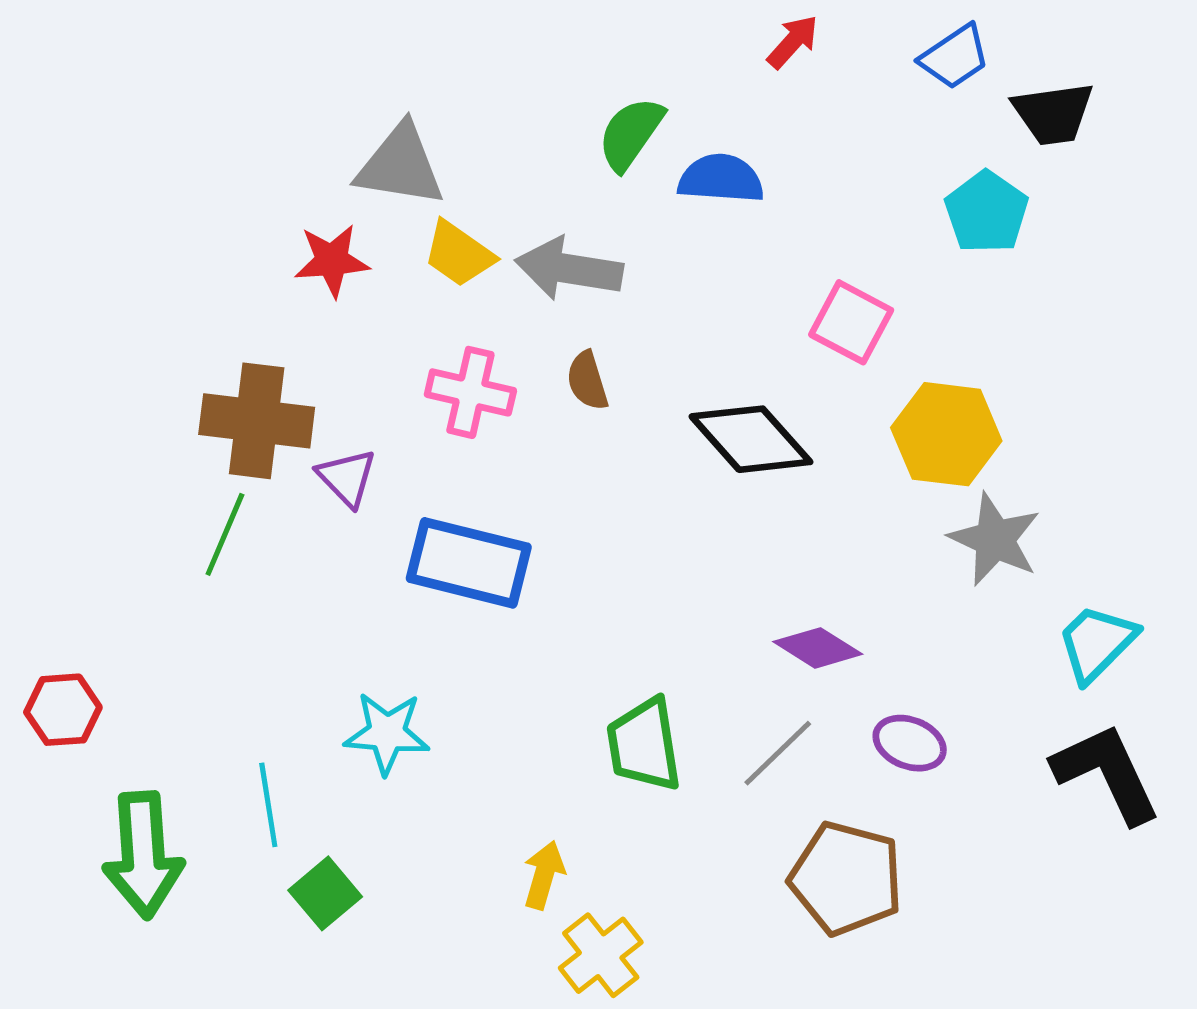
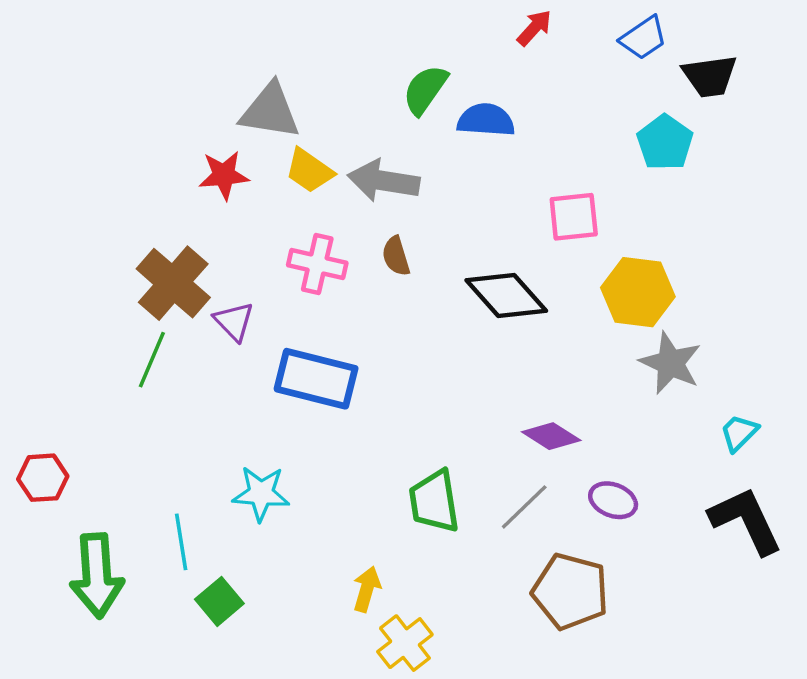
pink square: (851, 322) -> (574, 217), turned -34
brown cross: (257, 421) -> (173, 283), turned 34
cyan trapezoid: (1097, 643) -> (739, 433), size x0.7

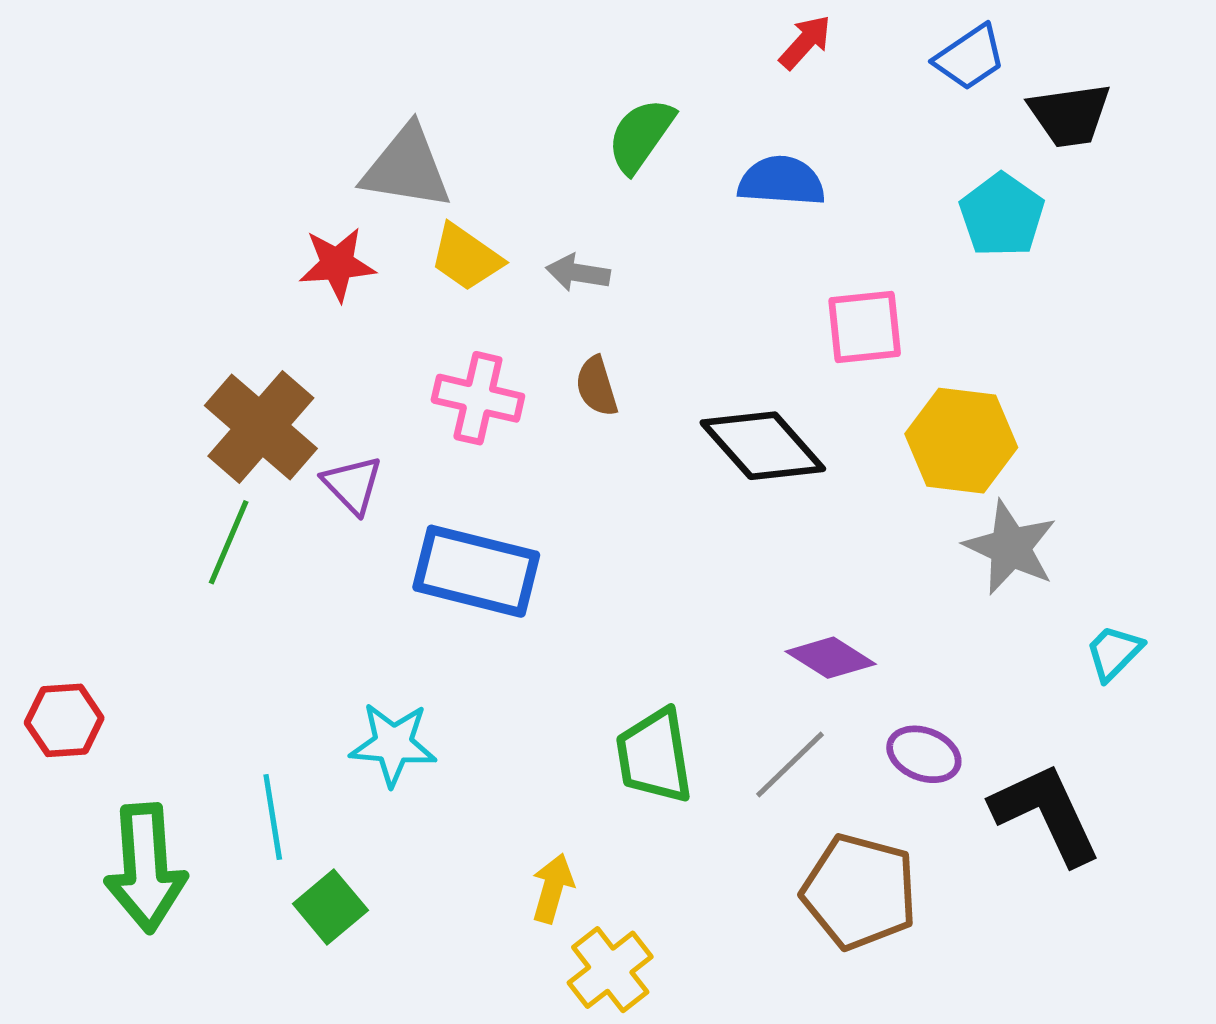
blue semicircle: (486, 120) -> (781, 181), moved
gray arrow: (384, 181) -> (578, 273), size x0.6
black L-shape: (746, 520) -> (1046, 814), moved

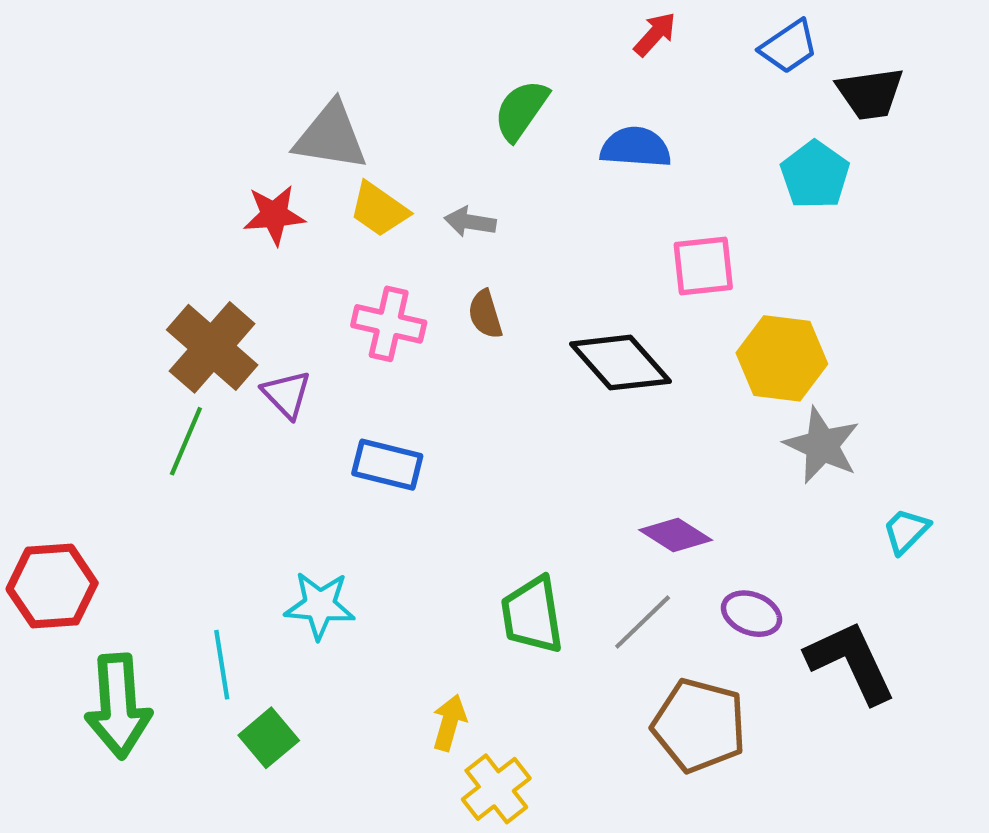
blue rectangle: (476, 571) -> (387, 465), size x0.7
red hexagon: (64, 720) -> (52, 586), size x1.4

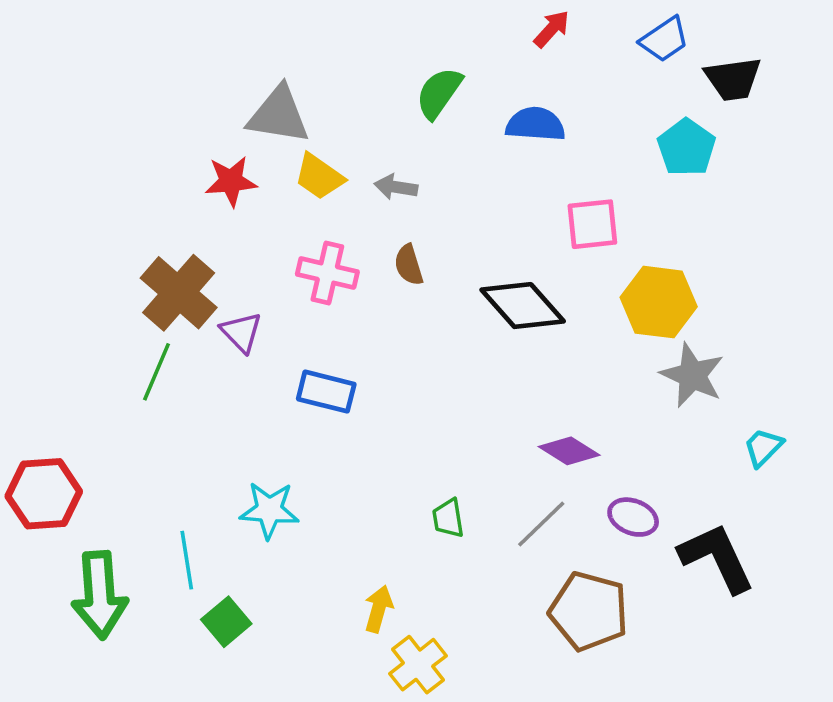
green trapezoid: (532, 615) -> (448, 518), size x0.6

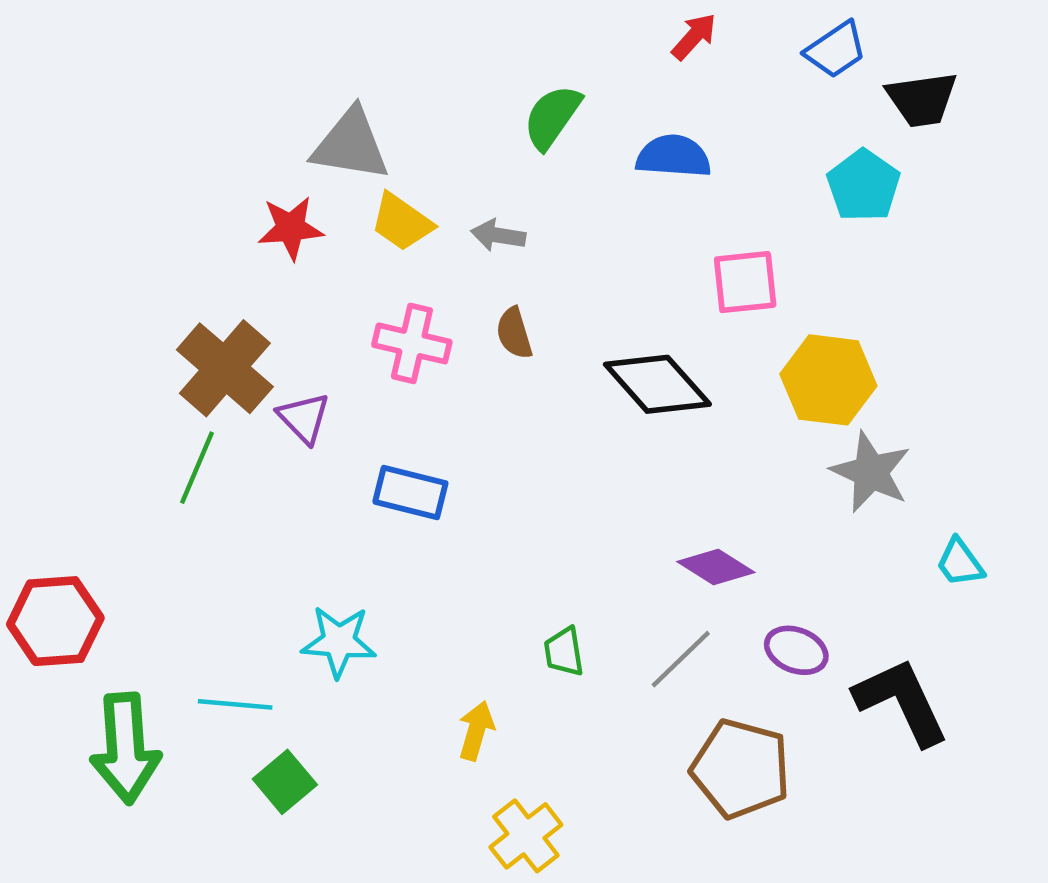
cyan trapezoid: (763, 447) -> (960, 563), turned -81
cyan line: (187, 560) -> (235, 704), turned -76
yellow arrow: (378, 609) -> (476, 731), moved

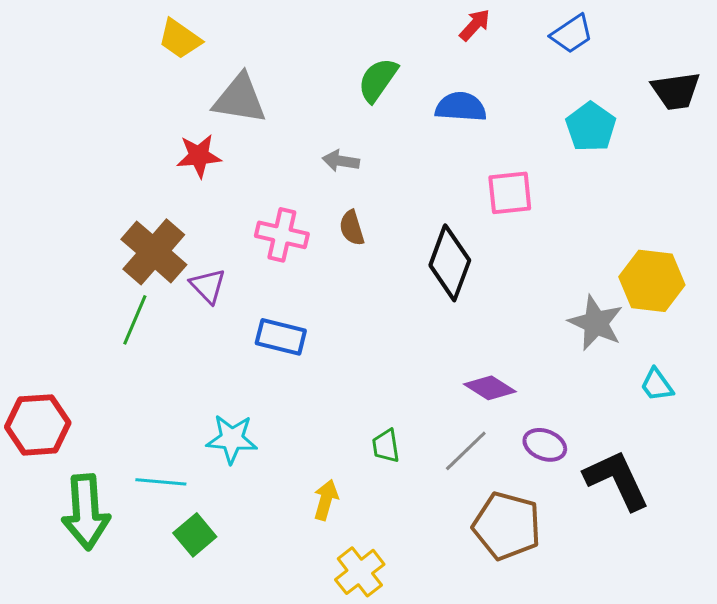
black trapezoid: (922, 99) -> (676, 91), moved
yellow trapezoid: (402, 222) -> (180, 39), moved
yellow hexagon: (828, 380) -> (652, 281), moved
black diamond: (657, 384) -> (450, 263), turned 62

